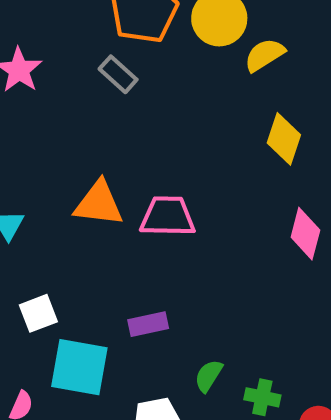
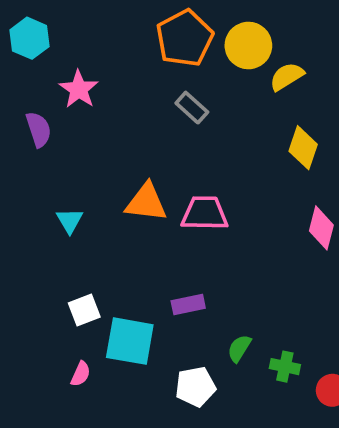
gray rectangle: (118, 74) -> (192, 108), moved
white square: (38, 313) -> (84, 310), moved

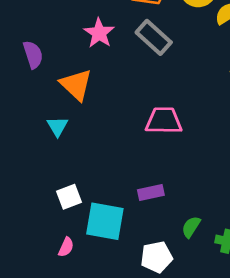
pink star: (79, 89) -> (99, 33), moved
gray rectangle: (192, 108) -> (154, 37), size x1.4
orange triangle: (146, 202) -> (76, 85), moved, turned 36

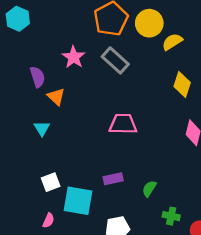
purple semicircle: (33, 55) -> (37, 77), moved
orange triangle: (76, 85) -> (56, 97), size x0.7
green semicircle: (191, 227) -> (149, 189), moved

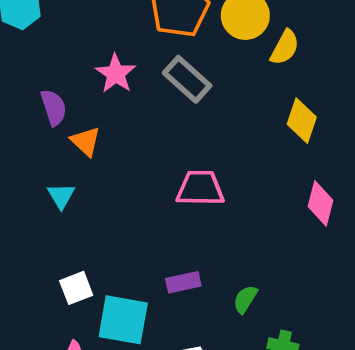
yellow semicircle: (172, 42) -> (285, 47), turned 150

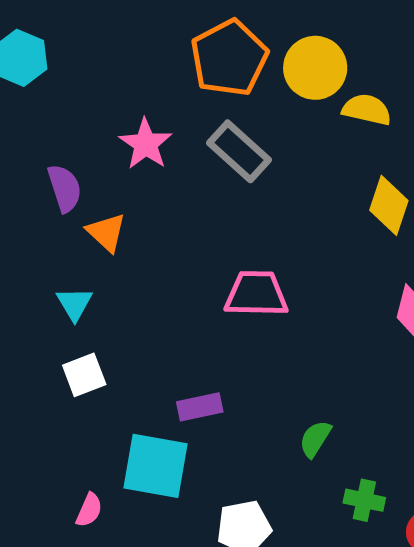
yellow semicircle: (285, 47) -> (367, 110), turned -105
purple rectangle: (183, 282) -> (200, 407), moved
white square: (76, 288) -> (84, 375), moved

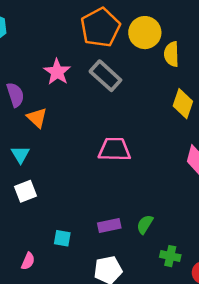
yellow semicircle: (367, 110) -> (172, 54), turned -105
purple rectangle: (200, 407) -> (109, 226), moved
cyan square: (155, 466) -> (62, 238), size x0.5

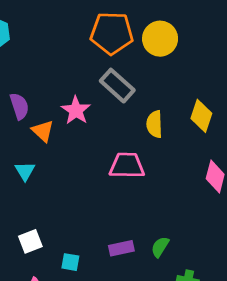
orange pentagon: (100, 27) -> (112, 33), turned 30
yellow semicircle: (172, 54) -> (155, 124), moved
pink star: (57, 72) -> (76, 110), moved
white square: (25, 191) -> (30, 241), moved

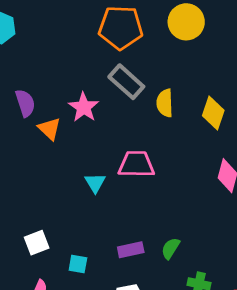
yellow circle: (160, 39) -> (186, 22), moved
yellow semicircle: (155, 124) -> (165, 103), moved
cyan triangle: (25, 171) -> (95, 183), moved

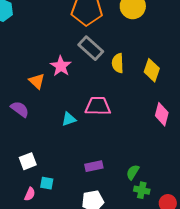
purple semicircle: (25, 103) -> (20, 109), moved, turned -36
cyan triangle: (95, 183) -> (69, 119), turned 42
green semicircle: (171, 248) -> (133, 172), moved
cyan square: (78, 264) -> (47, 183), moved

